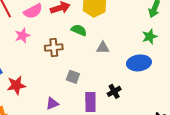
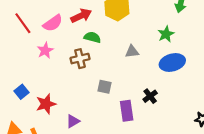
green semicircle: (79, 30) -> (92, 37), moved
green star: (150, 37) -> (166, 34), moved
purple triangle: (52, 104) -> (73, 121), moved

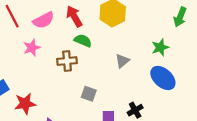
red arrow: (81, 16) -> (74, 16), turned -102
gray triangle: (132, 52) -> (122, 61), turned -40
blue ellipse: (172, 63) -> (163, 78), turned 50

